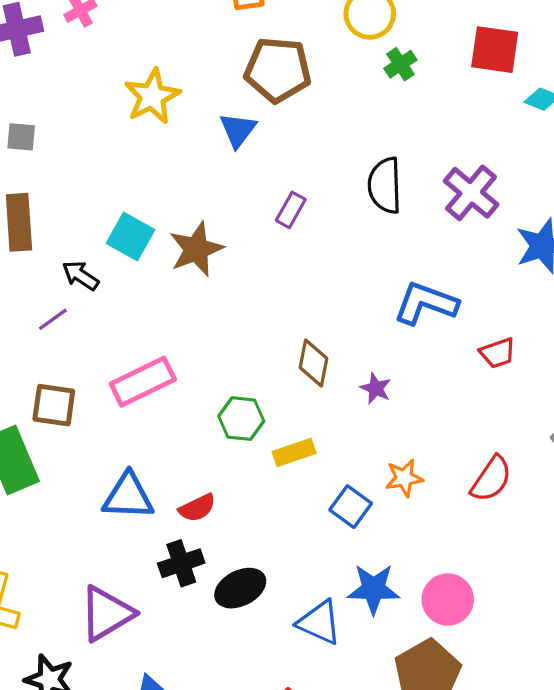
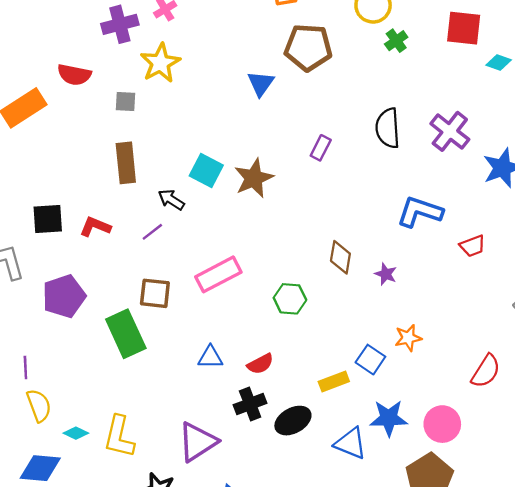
yellow star: (152, 96) -> (160, 63), moved
blue triangle: (238, 130) -> (261, 83), moved
yellow rectangle: (294, 452) -> (334, 381), moved
red semicircle: (491, 479) -> (486, 371), moved
blue triangle: (128, 496) -> (210, 357), size x0.7

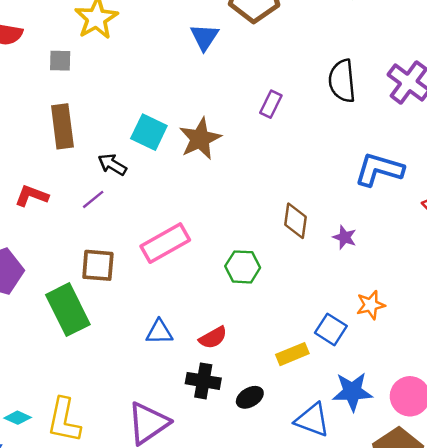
black cross: (250, 404) -> (203, 381), turned 32
black ellipse: (293, 421) -> (250, 397), size x0.7

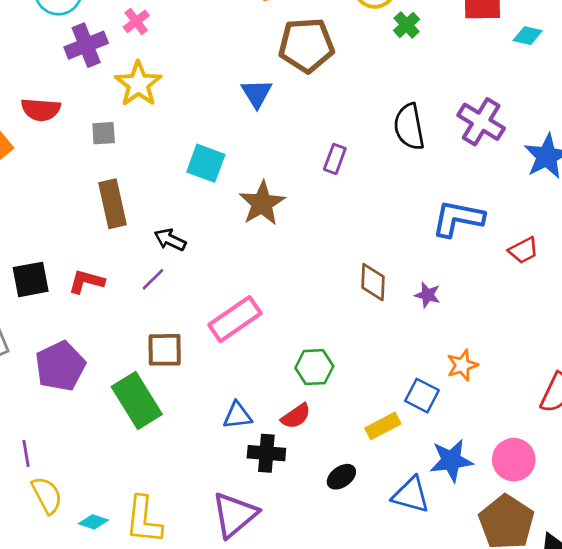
cyan square: (149, 132) -> (206, 163), moved
green hexagon: (243, 267) -> (314, 367), moved
black cross: (203, 381) -> (266, 453), moved

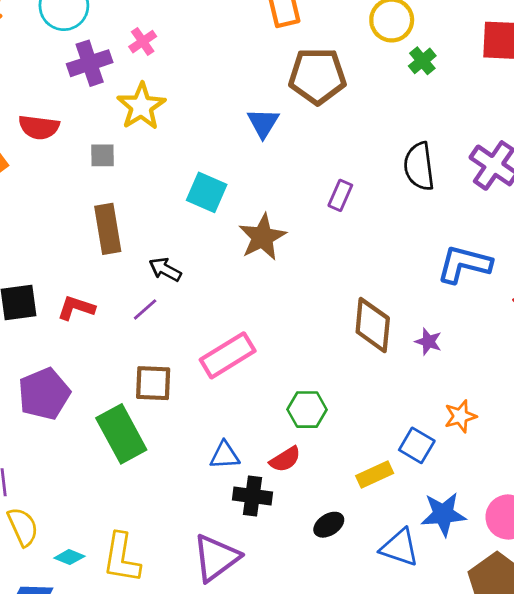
brown diamond: (373, 282) -> (373, 325), size x1.4

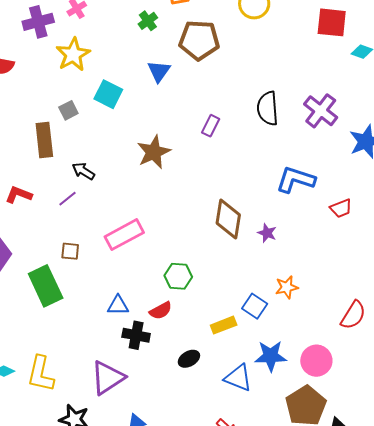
green cross: (422, 61) -> (148, 21), moved
gray square: (102, 155) -> (68, 110), moved, turned -30
cyan square: (207, 192) -> (108, 94), moved
brown square: (153, 383) -> (70, 251), size x0.7

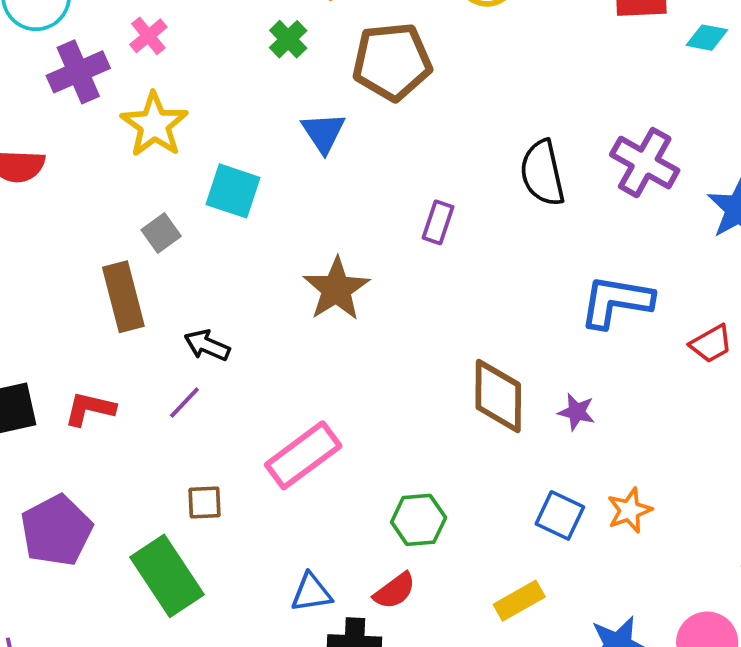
blue square: (255, 306) -> (560, 515), moved

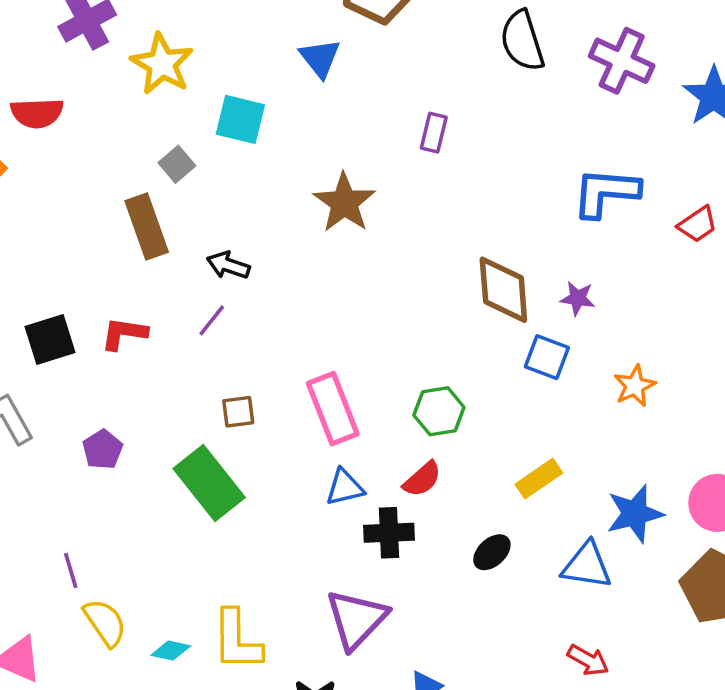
black semicircle: (542, 173) -> (522, 41), moved
pink rectangle: (303, 455) -> (333, 409), moved, turned -70
blue square: (560, 515) -> (547, 357), moved
purple pentagon: (56, 531) -> (103, 449), size x0.6

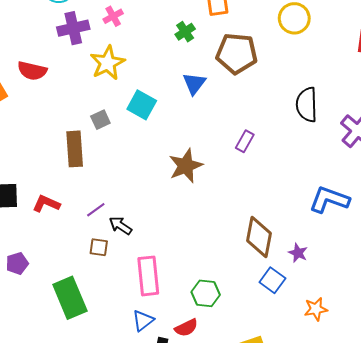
black arrow: (228, 265) -> (120, 226), moved
brown square: (238, 412) -> (99, 247), moved
blue triangle: (345, 487) -> (143, 321), turned -40

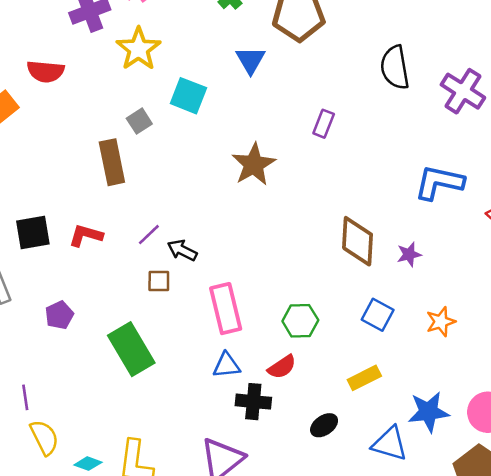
purple star: (298, 253) -> (409, 254), turned -30
blue square: (272, 280) -> (378, 315), moved
blue triangle: (143, 321) -> (227, 365), turned 40

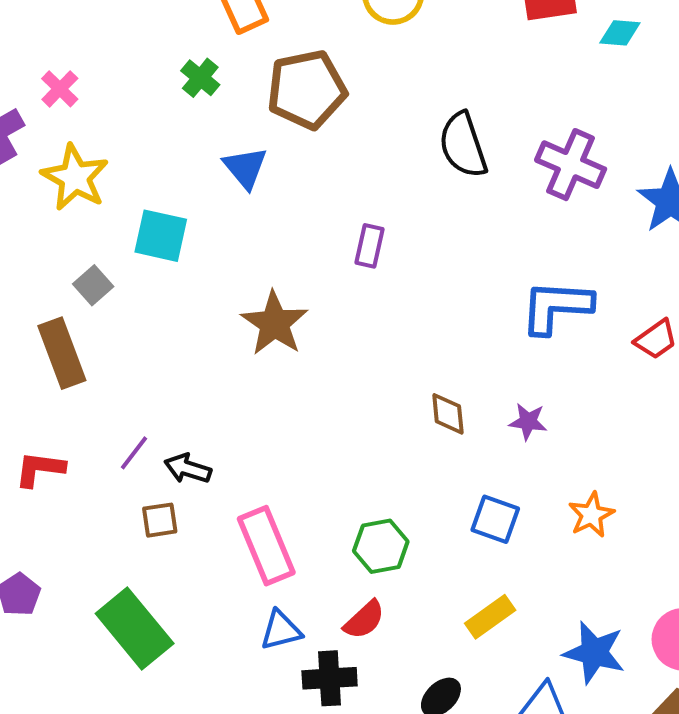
brown diamond: (358, 241) -> (448, 414), size x0.6
purple star: (409, 254) -> (528, 422), turned 30
blue star: (429, 412) -> (594, 653), turned 30

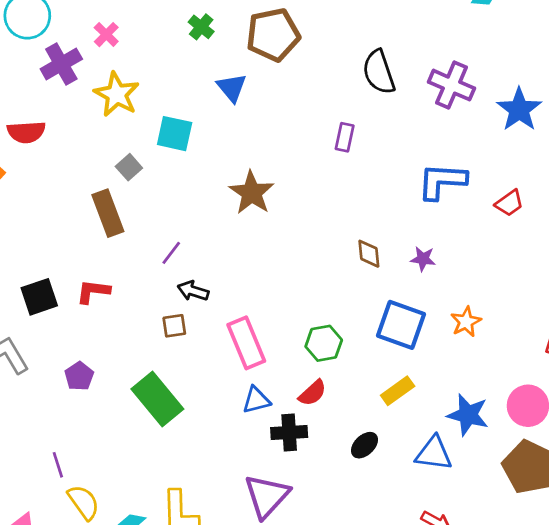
purple rectangle: (370, 246) -> (345, 137), moved
purple line: (134, 453) -> (171, 253), moved
blue square: (495, 519) -> (401, 325), size x1.5

